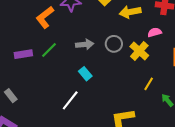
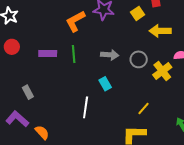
green line: (49, 50) -> (74, 54), turned -60
yellow line: (149, 84) -> (144, 109), moved
white line: (70, 100) -> (86, 107), turned -40

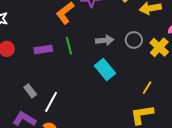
cyan rectangle: (105, 84) -> (105, 70), size x1.5
white line: (86, 107) -> (51, 102), moved, turned 30

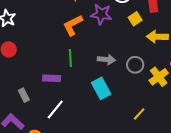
purple rectangle: (43, 50) -> (52, 78), moved
white line: (51, 102) -> (55, 109), moved

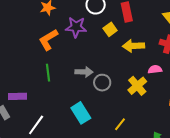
gray circle: (135, 65) -> (102, 83), moved
purple rectangle: (52, 78) -> (17, 96), moved
cyan rectangle: (101, 88) -> (81, 113), moved

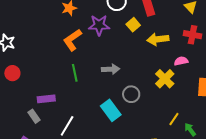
gray circle: (102, 83) -> (131, 94), moved
yellow line: (120, 124) -> (174, 119), moved

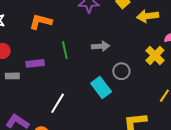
orange L-shape: (72, 40) -> (41, 22), moved, turned 50
purple rectangle: (46, 99) -> (35, 63), moved
gray rectangle: (34, 116) -> (12, 76), moved, turned -56

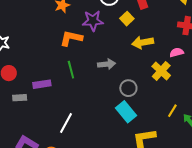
yellow arrow: (148, 16) -> (143, 42), moved
orange L-shape: (41, 22) -> (71, 38), moved
cyan rectangle: (101, 87) -> (126, 112), moved

